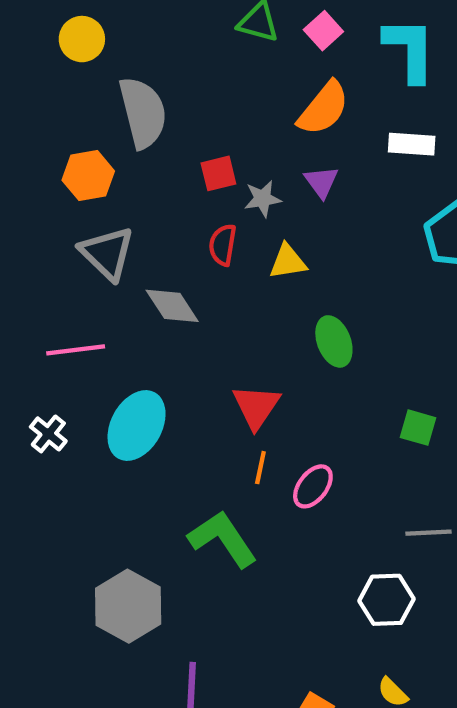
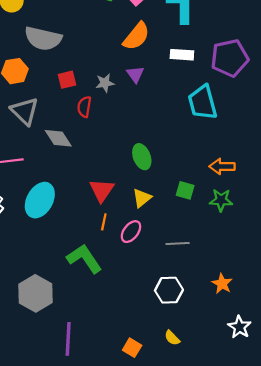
gray semicircle: (143, 113) -> (43, 38), turned 117
red square: (218, 173) -> (67, 80), moved
yellow triangle: (288, 262) -> (142, 198), moved, turned -30
green square: (418, 428) -> (185, 190), moved
gray line: (428, 533) -> (178, 243), moved

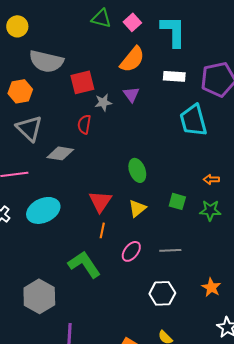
red square: (67, 80) -> (82, 82), moved, size x1.4
gray diamond: (58, 138) -> (60, 153), turned -48
orange arrow: (222, 166) -> (211, 179), size x0.7
cyan ellipse: (40, 200) -> (43, 210), turned 36
pink ellipse: (131, 232) -> (131, 251), moved

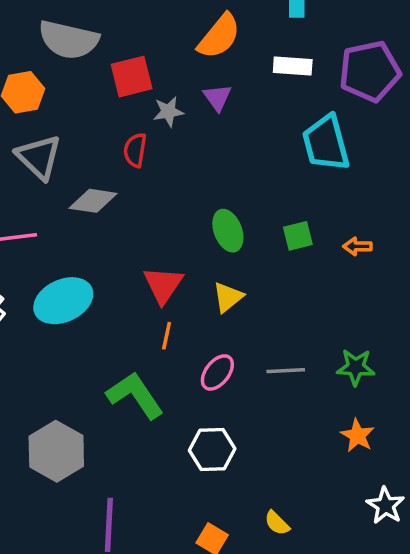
green square: (177, 201) -> (298, 236), moved, turned -30
green star: (210, 210) -> (356, 367), moved
white hexagon: (162, 293) -> (212, 449), moved

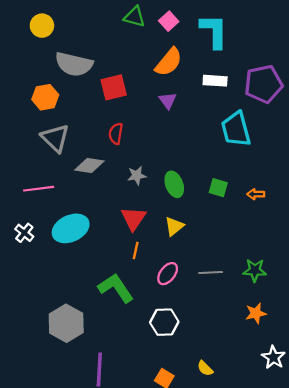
gray star: (168, 112) -> (137, 175), moved
green square: (298, 236) -> (218, 188), turned 30
orange star: (357, 435) -> (256, 313), turned 30

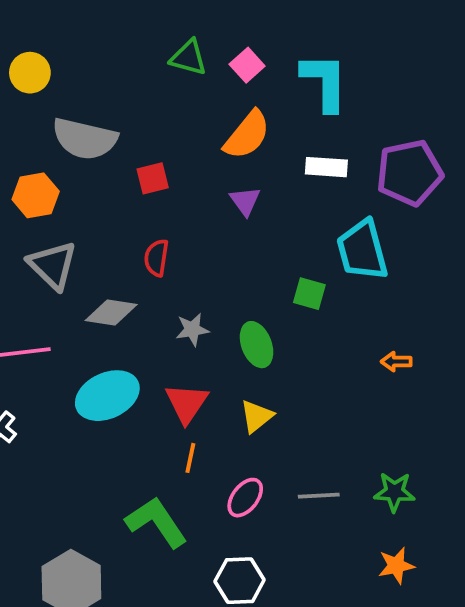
red square: (114, 87) -> (153, 178), size x0.7
green square: (218, 188) -> (309, 294), moved
cyan ellipse: (71, 228) -> (107, 396), moved

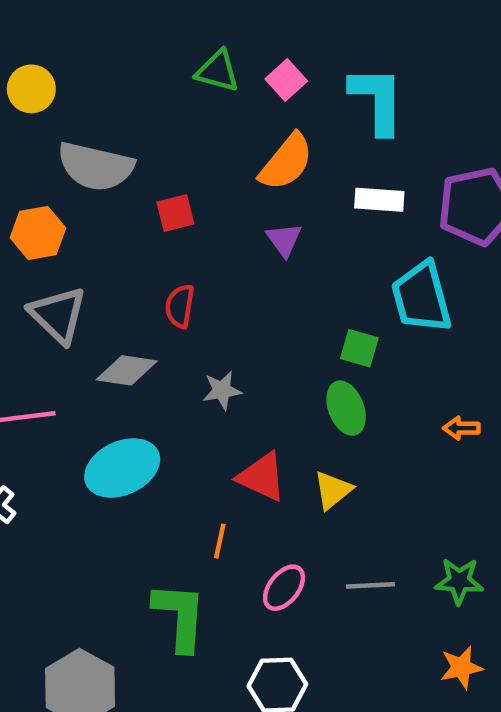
green ellipse: (257, 345) -> (346, 408), moved
red triangle: (187, 403) -> (262, 477), moved, turned -39
yellow triangle: (257, 416) -> (333, 490), moved
green L-shape: (156, 522) -> (180, 616), turned 38

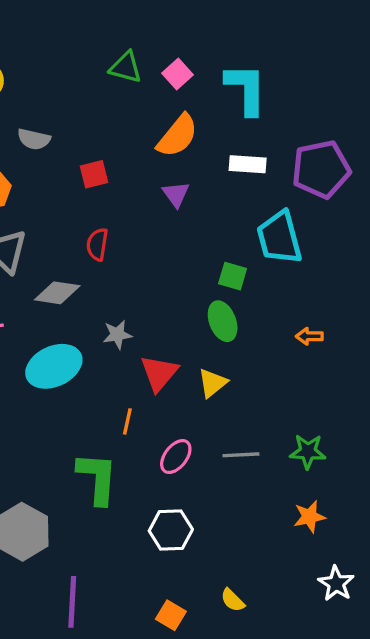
gray semicircle: (96, 166) -> (34, 139), size x0.6
gray star: (222, 390) -> (117, 335), moved
red triangle: (262, 477) -> (159, 373), turned 45

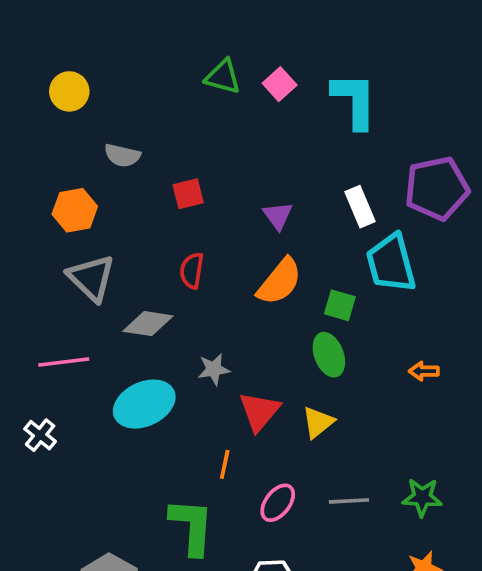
orange semicircle: (177, 136) -> (280, 282), moved
white rectangle: (248, 164) -> (360, 207), moved, turned 63

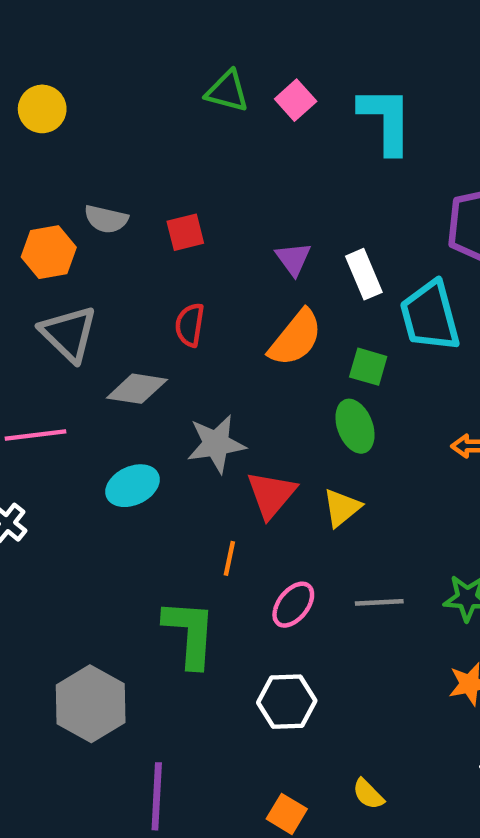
gray semicircle: (122, 155) -> (106, 219), moved
white rectangle: (360, 207) -> (364, 274), moved
gray star: (214, 369) -> (216, 444), size x1.5
cyan ellipse: (144, 404) -> (132, 486), size x0.7

